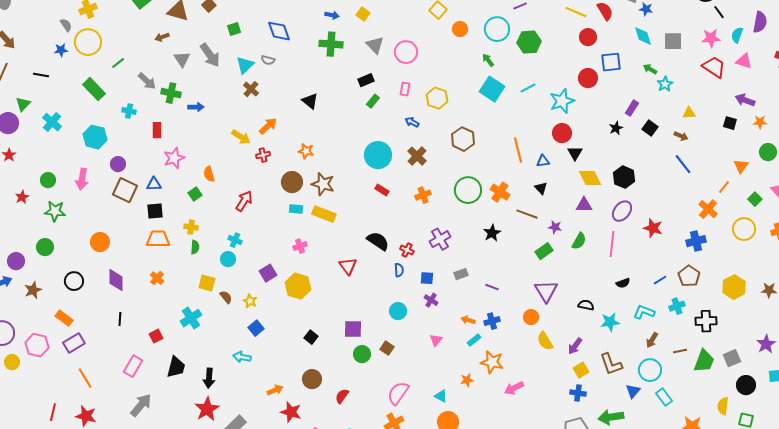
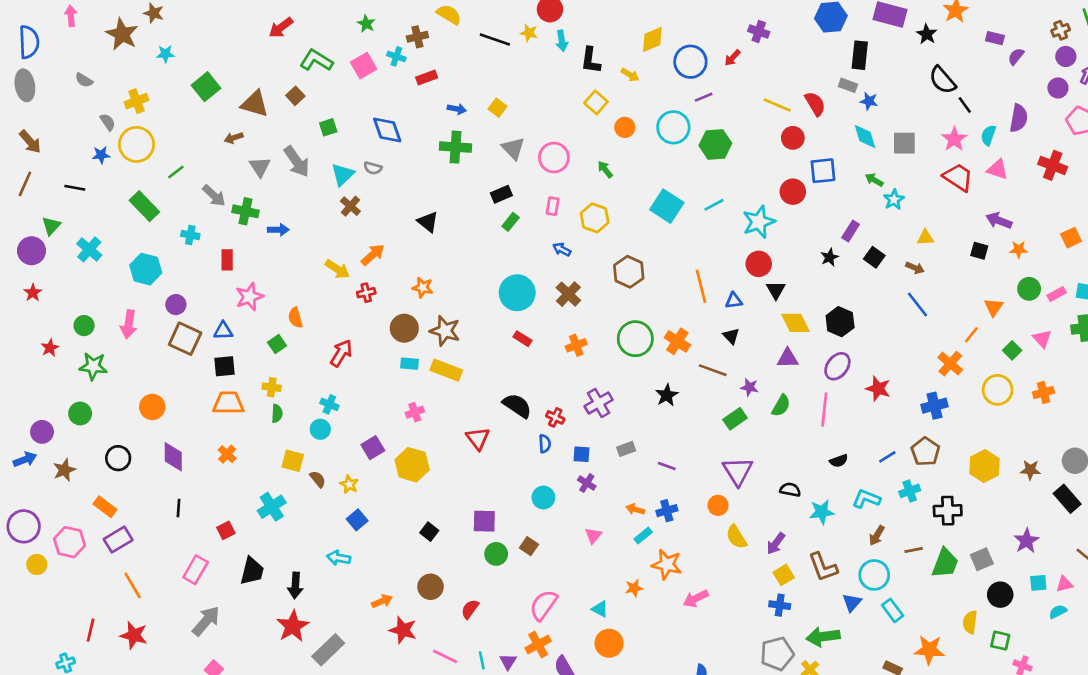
pink star: (711, 38) -> (954, 139), turned -30
green arrow: (488, 60) -> (605, 169), moved

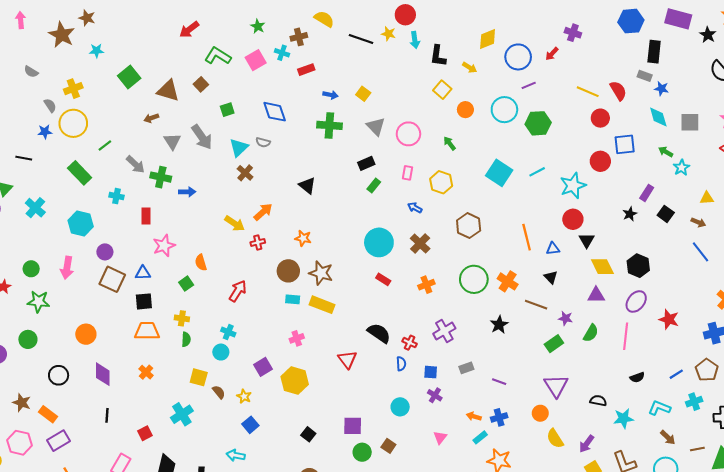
brown star: (64, 470) -> (22, 403), moved, turned -30
brown arrow: (877, 536) -> (668, 437), turned -77

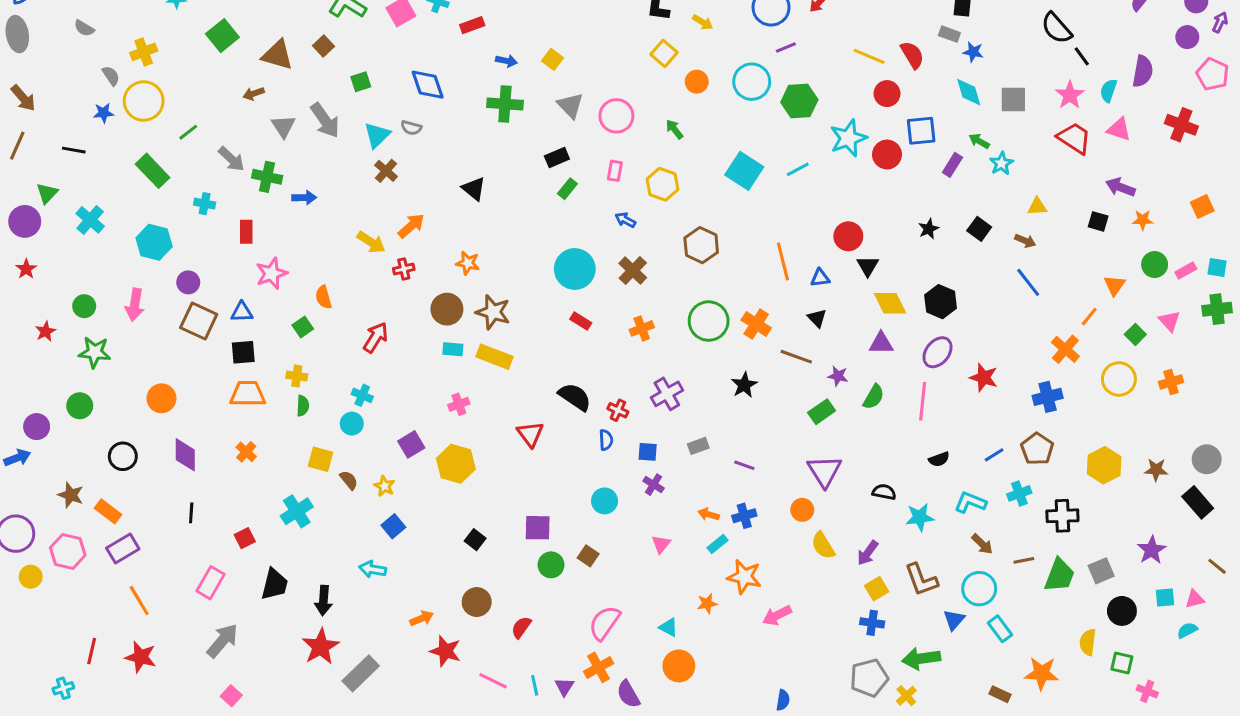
cyan star: (573, 186) -> (848, 138), moved
purple rectangle: (647, 193) -> (952, 165), moved

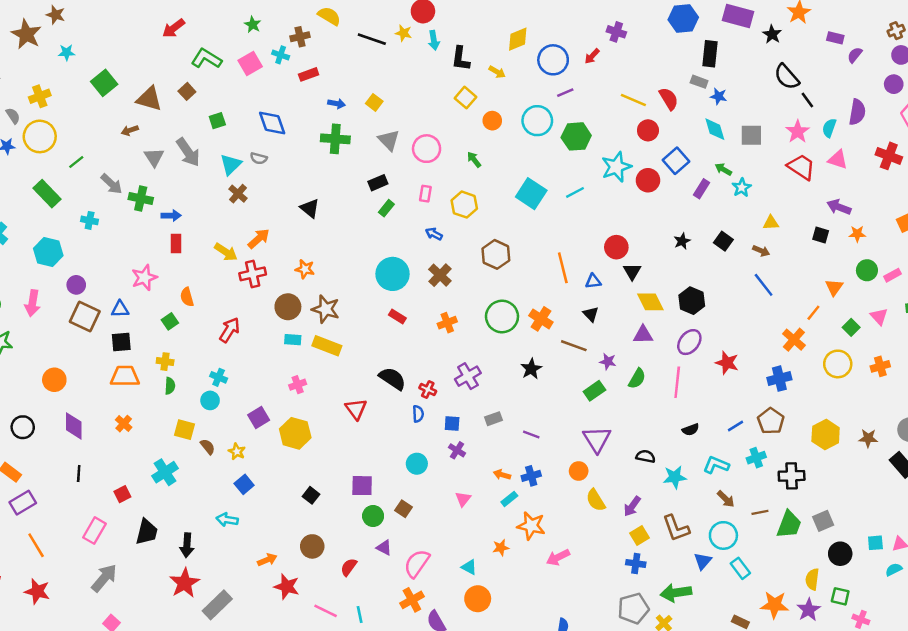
blue square: (921, 131) -> (676, 161), turned -35
red rectangle: (246, 232) -> (176, 244), moved
red cross: (404, 269) -> (253, 274), size x1.5
purple star: (1152, 550) -> (809, 610), moved
purple triangle: (564, 687) -> (384, 548), moved, turned -35

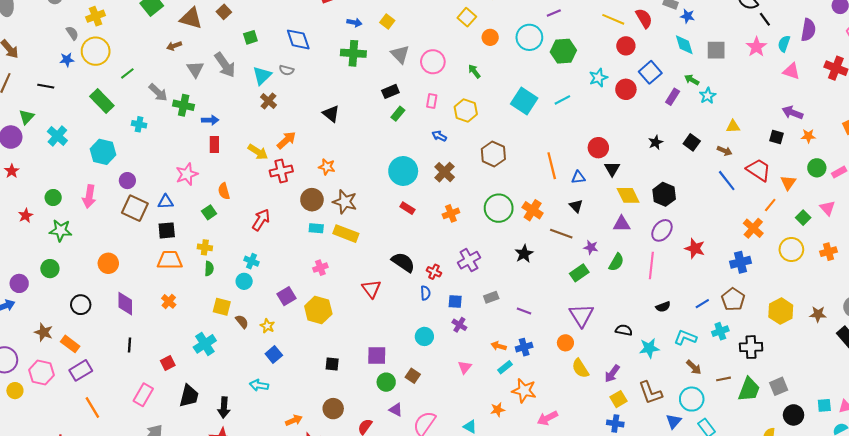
cyan star: (616, 167) -> (598, 78), size x0.7
red trapezoid: (801, 167) -> (759, 170), moved
black square: (311, 495) -> (332, 364), turned -32

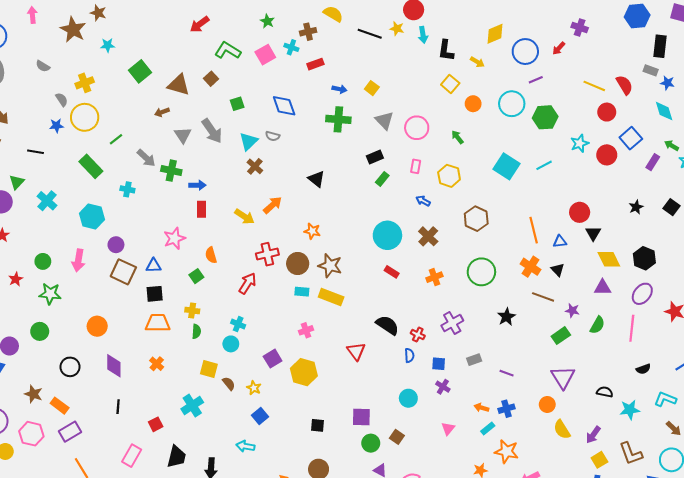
red cross: (281, 171) -> (267, 254), moved
orange cross: (533, 210) -> (531, 267), moved

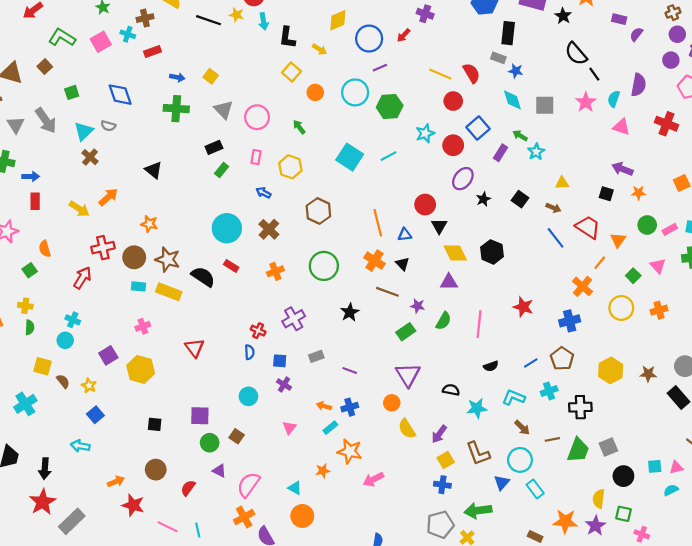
purple ellipse: (642, 294) -> (463, 179), moved
black semicircle: (387, 325) -> (203, 277), moved

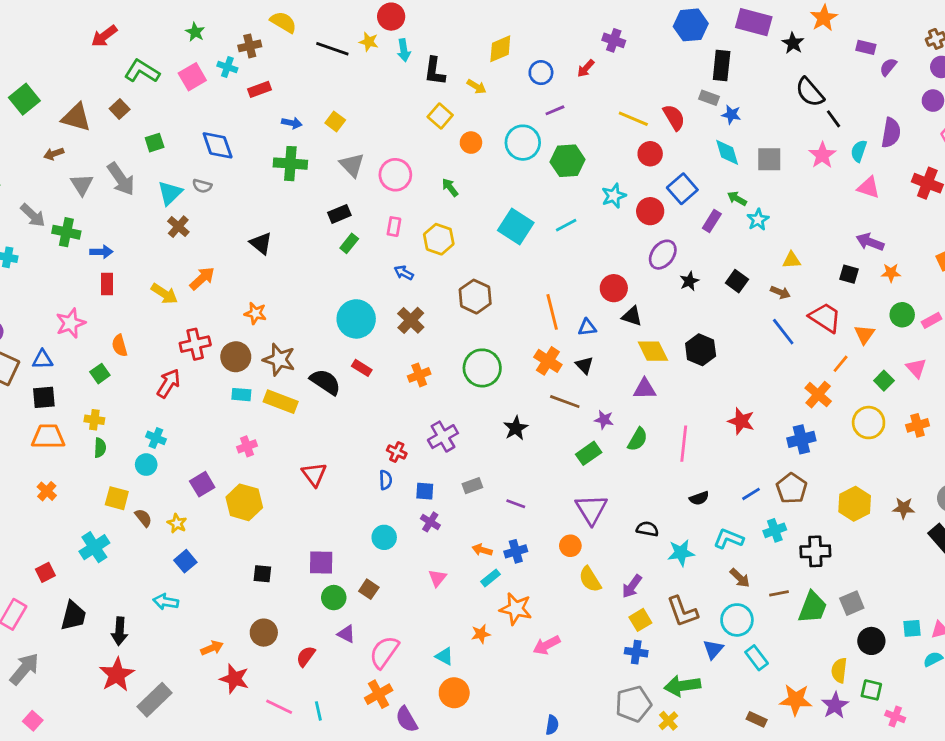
blue circle: (369, 39) -> (541, 73), size x0.7
black triangle: (439, 226) -> (632, 316), turned -42

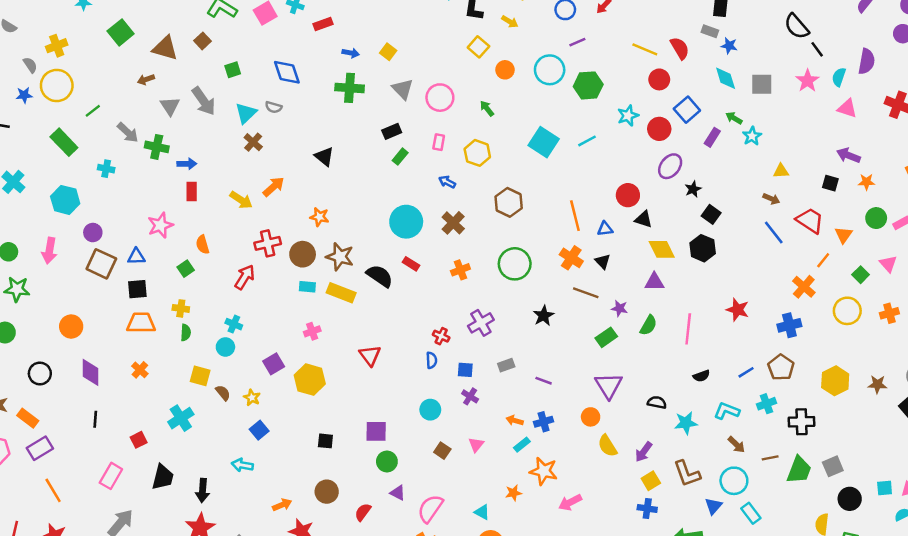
black square: (737, 281) -> (711, 214), moved
brown square: (369, 589) -> (442, 451), moved

